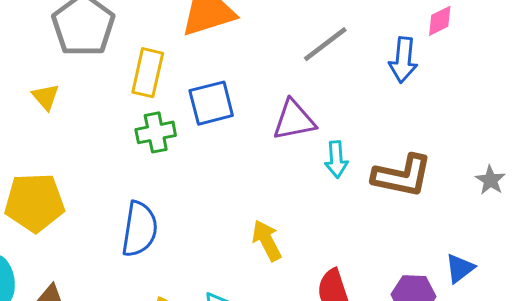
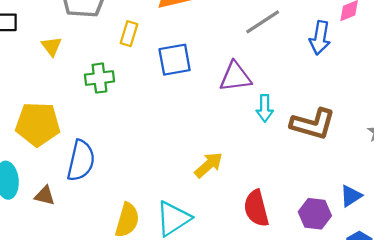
yellow rectangle: (148, 73) -> (129, 34), size x0.7
green cross: (156, 132) -> (99, 78), moved
blue semicircle: (139, 229) -> (81, 161), moved
yellow arrow: (267, 240) -> (209, 165), turned 72

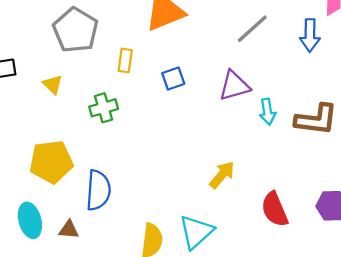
blue square: (175, 60) -> (173, 79), size x0.7

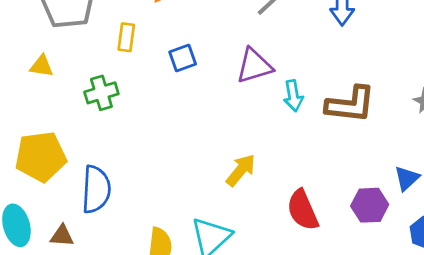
yellow triangle: (53, 84) -> (42, 66), turned -35

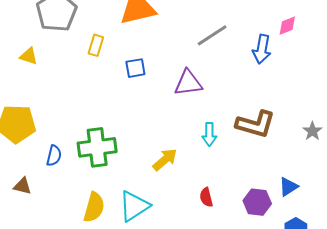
green cross: (101, 93) -> (97, 147), moved, size x1.5
cyan arrow: (293, 96) -> (209, 134), moved
blue semicircle: (96, 189) -> (54, 156), size x0.6
red semicircle: (303, 210) -> (206, 197), size x0.6

